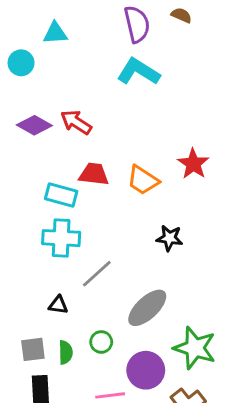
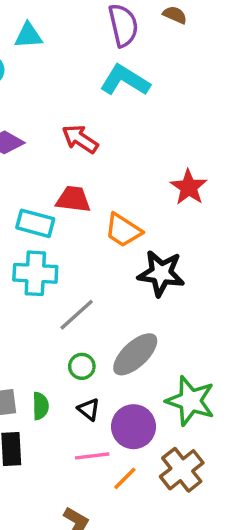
red arrow: (76, 122) -> (80, 139), moved
orange trapezoid: (143, 180) -> (123, 230), moved
black star: (170, 238) -> (161, 273), size x1.5
black triangle: (58, 305) -> (89, 409), moved, turned 30
green circle: (101, 342) -> (82, 366), moved

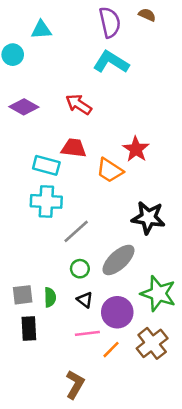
red star: (189, 187) -> (136, 149), moved
black star: (161, 273) -> (148, 218), moved

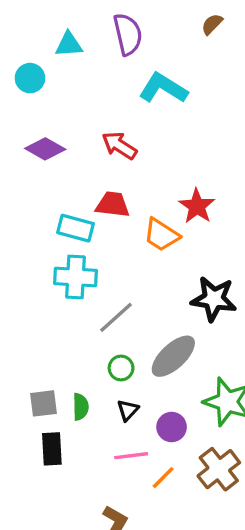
brown semicircle: (147, 15) -> (212, 24), turned -70
purple semicircle: (110, 22) -> (128, 34), moved
black triangle: (85, 300) -> (128, 410), turned 35
purple circle: (117, 312) -> (172, 427), size x0.7

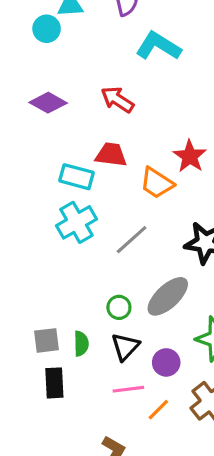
cyan circle: (30, 78) -> (47, 29), moved
cyan cross: (76, 277) -> (76, 222), turned -33
gray line: (116, 317) -> (132, 240), moved
black triangle: (128, 410) -> (125, 347), size x1.4

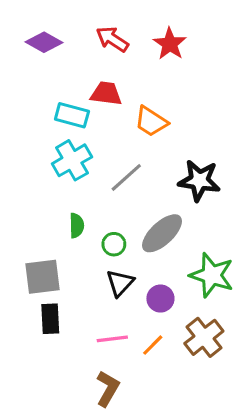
red star: (190, 156) -> (170, 44), moved
gray square: (47, 340) -> (42, 277), size x1.4
green semicircle: (81, 344) -> (77, 226), moved
pink line: (128, 389) -> (112, 339), moved

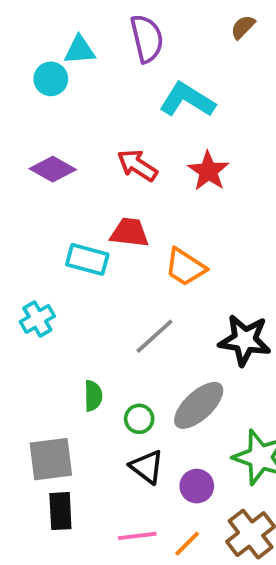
cyan cross: (72, 160) -> (37, 319), moved, size x0.7
black triangle: (120, 283) -> (147, 467), turned -36

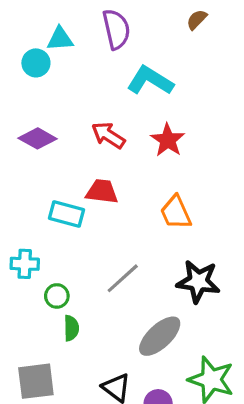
orange trapezoid: (185, 267) -> (176, 212), moved, turned 33
cyan cross: (37, 319) -> (25, 264), turned 32
green circle: (139, 419) -> (57, 296), moved

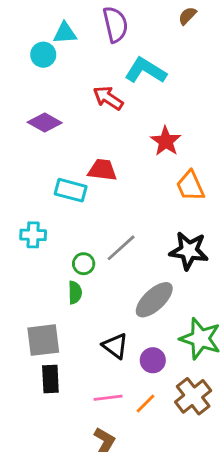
red arrow: (108, 135) -> (108, 98), moved
red star: (168, 140) -> (166, 141), moved
orange trapezoid: (176, 212) -> (190, 186), moved
green circle: (57, 296) -> (84, 264), moved

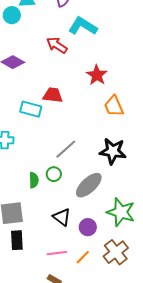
green circle: (84, 264) -> (54, 174), moved

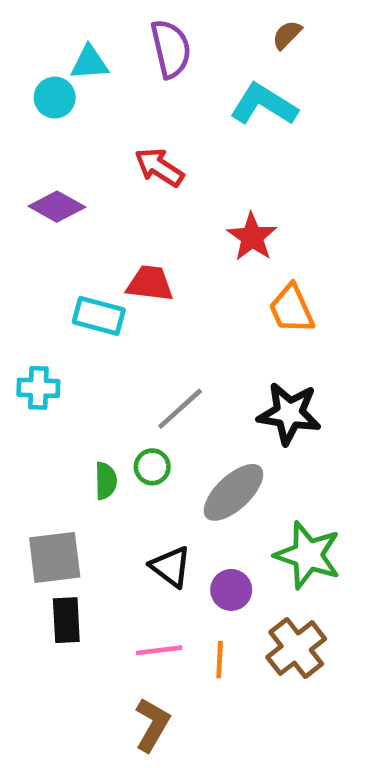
cyan L-shape: (83, 26) -> (264, 105), moved
orange line: (83, 257) -> (220, 660), turned -42

